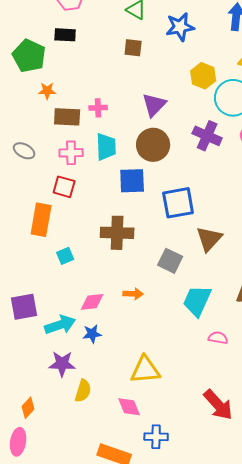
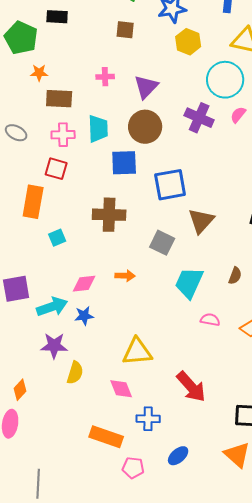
yellow hexagon: (203, 76) -> (188, 42), moved
pink cross: (98, 108) -> (105, 77), moved
red arrow: (218, 405) -> (191, 387), moved

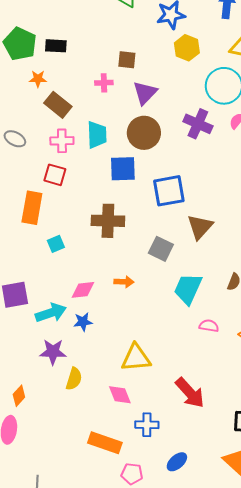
black rectangle: (57, 17) -> (56, 46), moved
brown square: (125, 30) -> (127, 60), moved
brown rectangle: (59, 99) -> (58, 105), turned 36

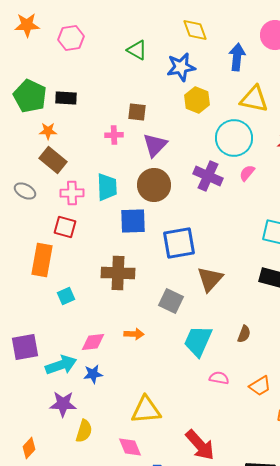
brown rectangle: (58, 105) -> (53, 160), moved

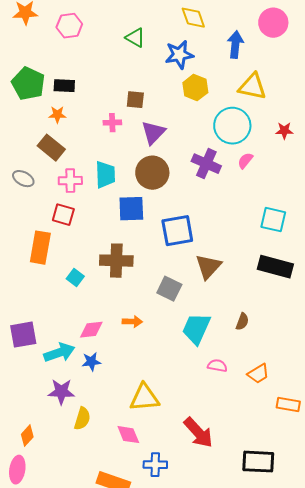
orange star: (48, 131) -> (57, 115), moved
cyan square: (66, 296) -> (75, 278), moved, turned -30

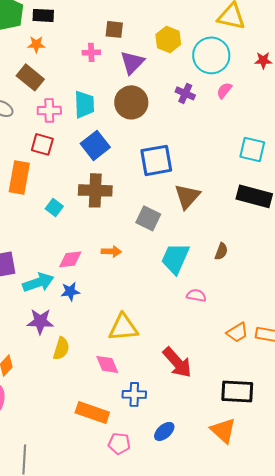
yellow hexagon: (195, 88) -> (168, 39), moved
purple cross: (206, 164) -> (185, 93), size x0.7
blue square: (131, 209) -> (95, 145), moved, turned -36
orange trapezoid: (258, 374) -> (237, 332), moved

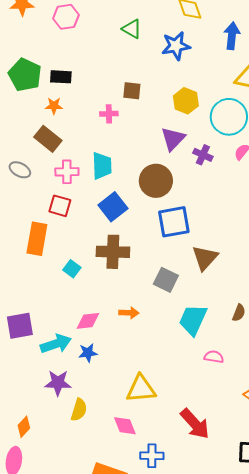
purple triangle: (132, 62) -> (173, 139), moved
brown circle: (131, 102) -> (156, 181), moved

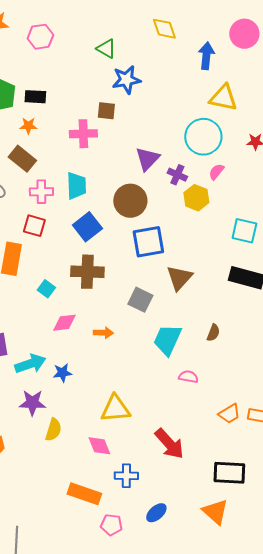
blue star: (176, 46) -> (126, 80), moved
yellow hexagon: (186, 101) -> (196, 198), moved
pink cross: (109, 114) -> (83, 134), size x1.5
pink diamond: (88, 321) -> (64, 323), moved

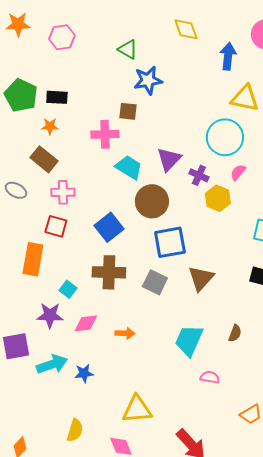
cyan trapezoid: (76, 186) -> (129, 167), moved, turned -56
gray square: (140, 300) -> (155, 282), moved
purple star: (32, 403) -> (50, 315), moved

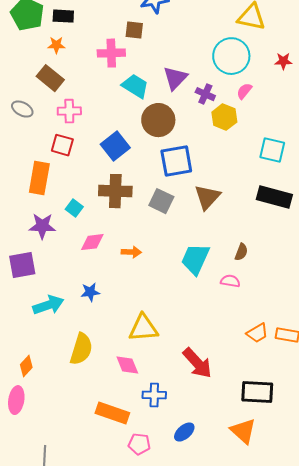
purple star: (50, 315) -> (42, 226), moved
cyan arrow: (52, 364) -> (48, 305), moved
pink semicircle: (210, 377) -> (230, 281), moved
yellow semicircle: (75, 430) -> (81, 349), size x1.4

